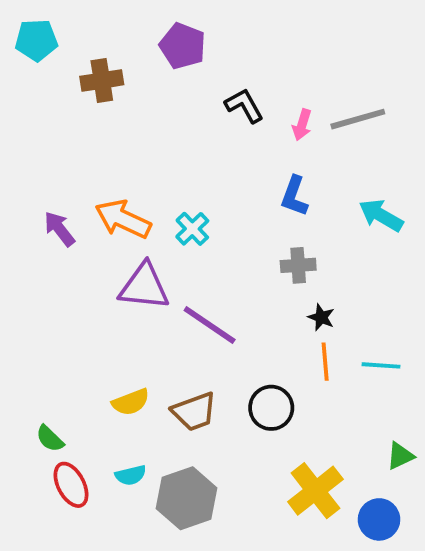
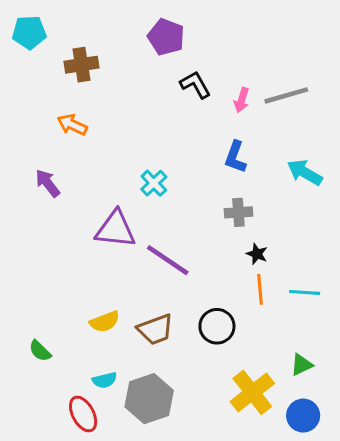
purple pentagon: (183, 46) -> (166, 37), moved
orange arrow: (123, 219) -> (72, 125), moved, size x0.7
green triangle: (400, 456) -> (302, 365), moved
red ellipse: (71, 485) -> (83, 414), moved

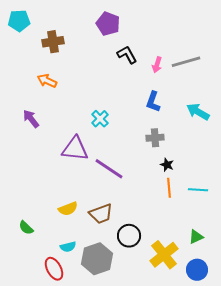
black circle: (217, 326) -> (129, 236), moved

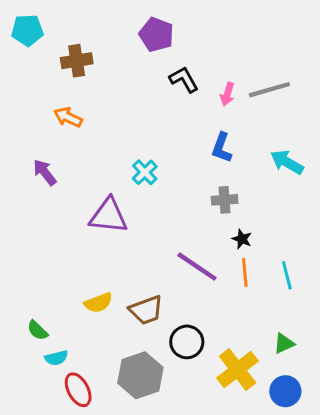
purple line: (109, 169) -> (197, 267), moved
cyan line: (198, 190) -> (287, 275), turned 72
cyan semicircle: (68, 247) -> (56, 358), moved

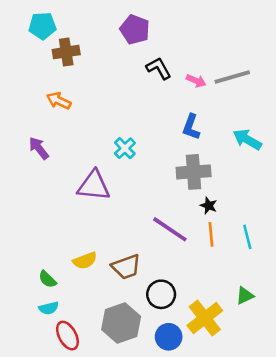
cyan pentagon: (27, 30) -> (42, 26), moved
pink arrow: (227, 94) -> (196, 81), turned -84
gray cross: (225, 200) -> (194, 172), size x1.5
green semicircle: (38, 330) -> (47, 279), moved
blue circle: (285, 391) -> (169, 337), moved

